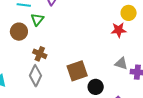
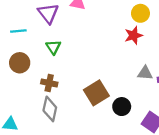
green triangle: (37, 19) -> (53, 47), moved

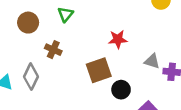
red star: (134, 35) -> (118, 39), moved
gray diamond: (50, 109) -> (31, 77), moved

